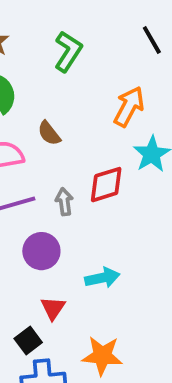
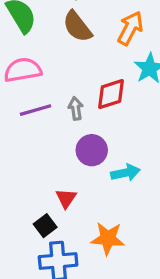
brown semicircle: (49, 133) -> (77, 27), moved, size x1.5
purple circle: (41, 251) -> (92, 150), moved
cyan arrow: (102, 278) -> (125, 173), moved

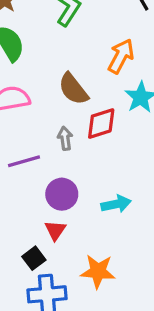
brown semicircle: (77, 27) -> (73, 89), moved
purple line: (36, 110) -> (24, 161), moved
purple circle: (92, 150) -> (62, 194), moved

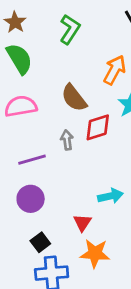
purple circle: (62, 194) -> (31, 199), moved
red triangle: (55, 230) -> (82, 223), moved

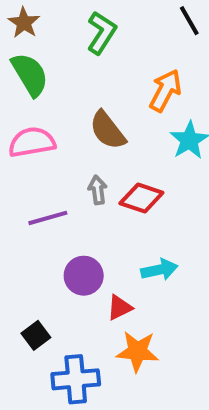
red diamond: (98, 127) -> (141, 198), moved, turned 36
purple circle: (31, 199) -> (84, 276), moved
red triangle: (82, 223) -> (120, 308), turned 30
black square: (40, 242) -> (36, 335), moved

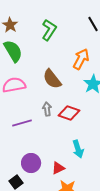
cyan arrow: (159, 270) -> (78, 149), turned 84
purple circle: (84, 276) -> (31, 163), moved

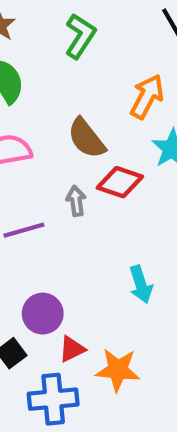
red diamond: (69, 113) -> (120, 182), moved
red triangle: (58, 168) -> (72, 349), moved

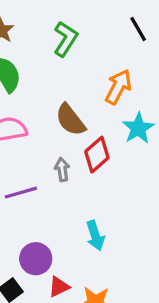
red diamond: (120, 182) -> (97, 155), turned -60
cyan arrow: (141, 284) -> (95, 236), moved

